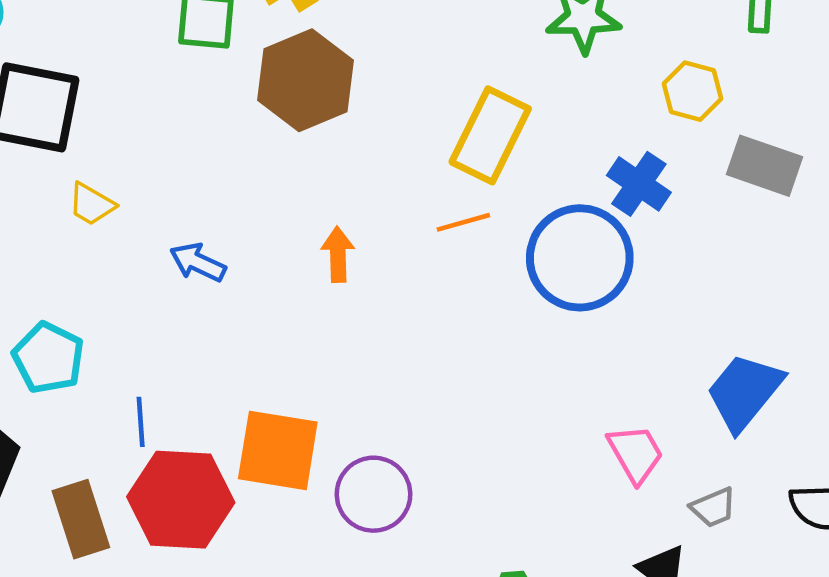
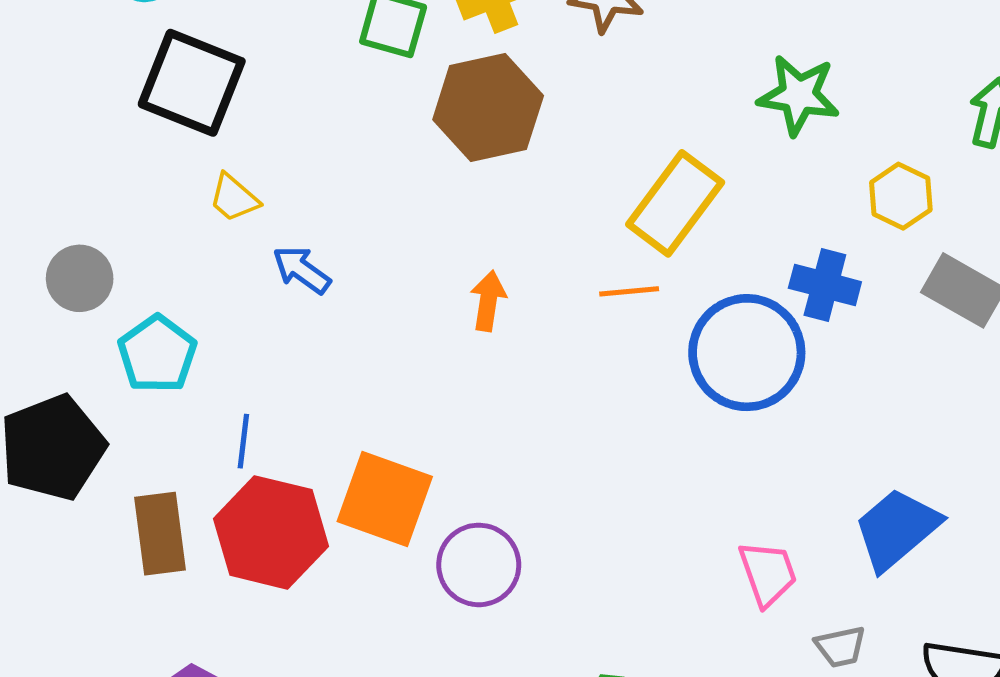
blue cross: (639, 184) -> (825, 285), turned -30
blue arrow: (198, 262) -> (302, 270), moved

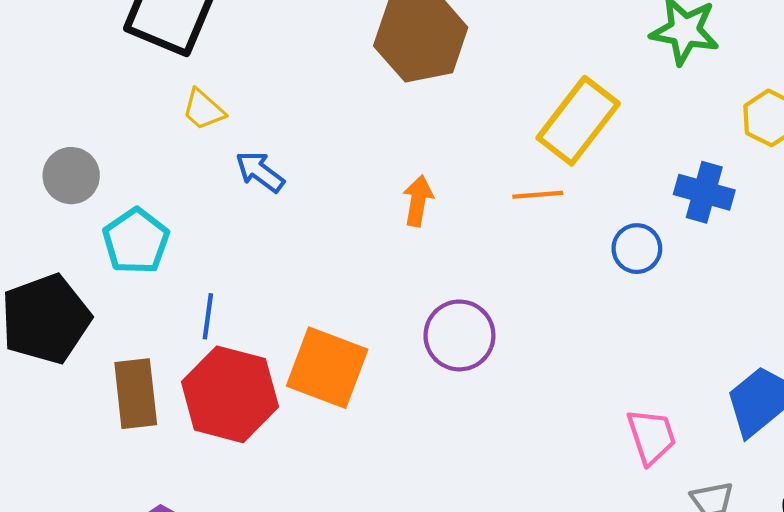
blue circle: (747, 353) -> (637, 249), size x0.5
purple circle: (479, 565) -> (459, 335), moved

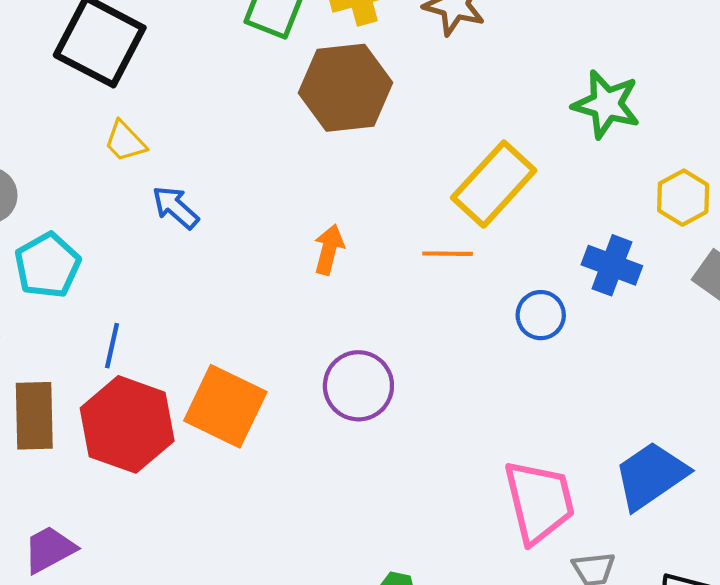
pink trapezoid: (651, 436) -> (539, 502), size x1.5

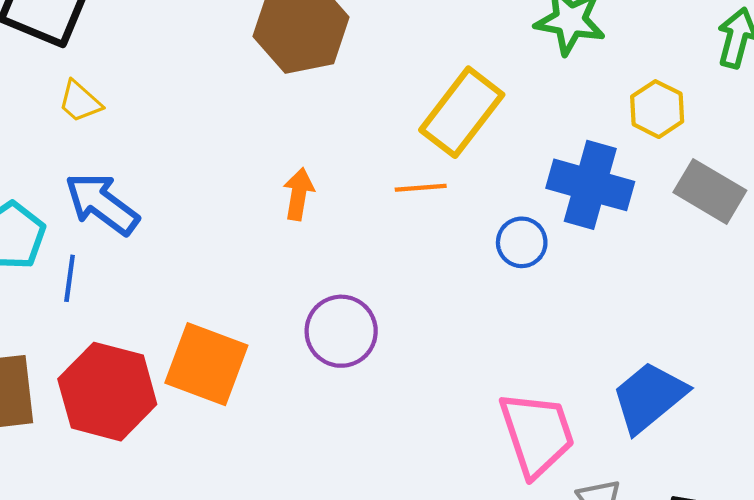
blue arrow: (175, 207) -> (102, 204), moved, size x1.5
blue cross: (612, 265) -> (590, 185), size x1.4
blue line: (112, 346) -> (70, 278), moved

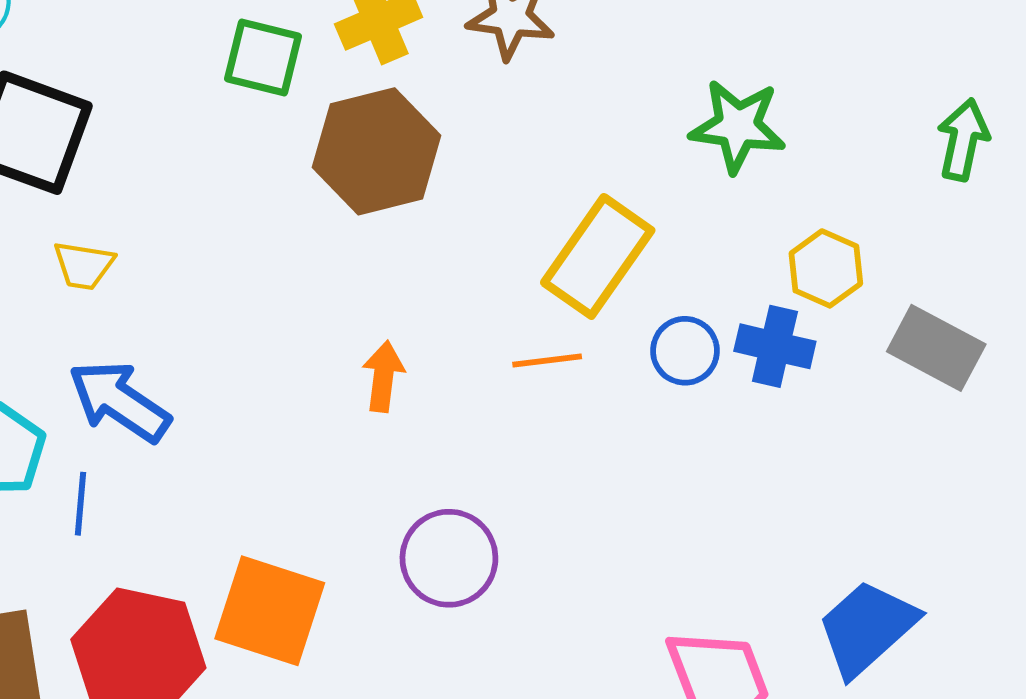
yellow trapezoid: (80, 102) -> (84, 265), turned -30
yellow hexagon: (657, 109) -> (826, 268), moved
blue cross: (590, 185) -> (775, 346), size x0.7
blue circle: (522, 242) -> (685, 351), moved

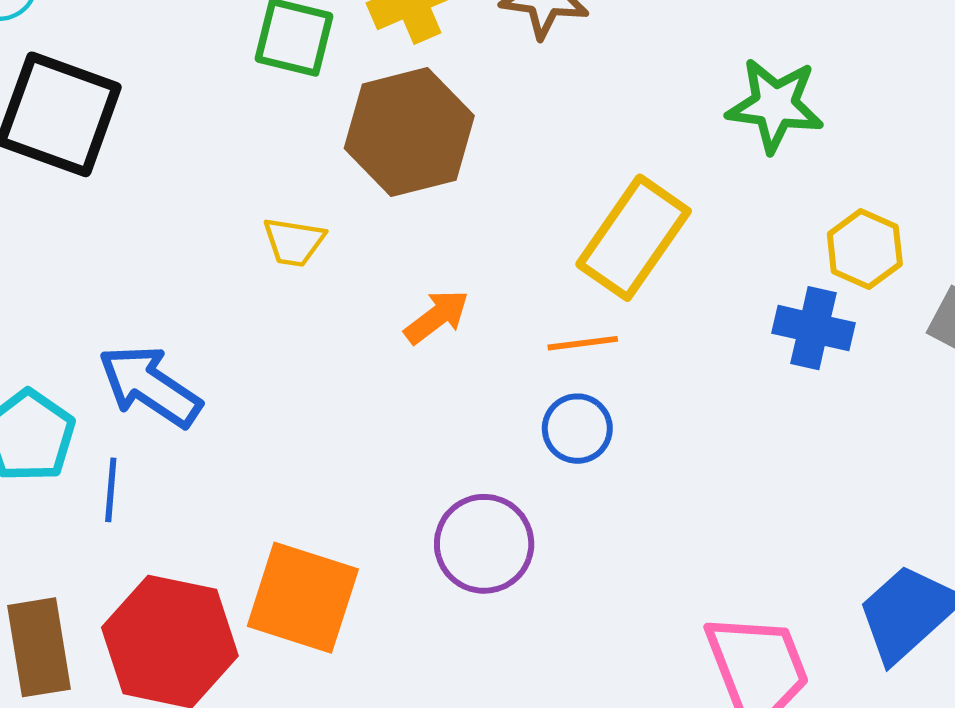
yellow trapezoid: (84, 265) -> (294, 242), moved
blue circle: (685, 351) -> (577, 429), moved
orange arrow: (383, 376) -> (437, 317), moved, turned 46

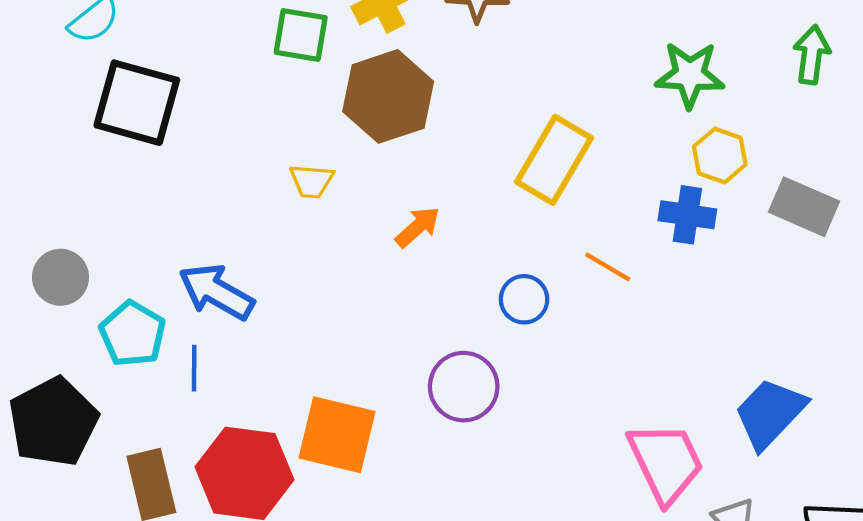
green star: (775, 105) -> (690, 75), moved
orange line: (583, 343) -> (608, 267), moved, turned 42

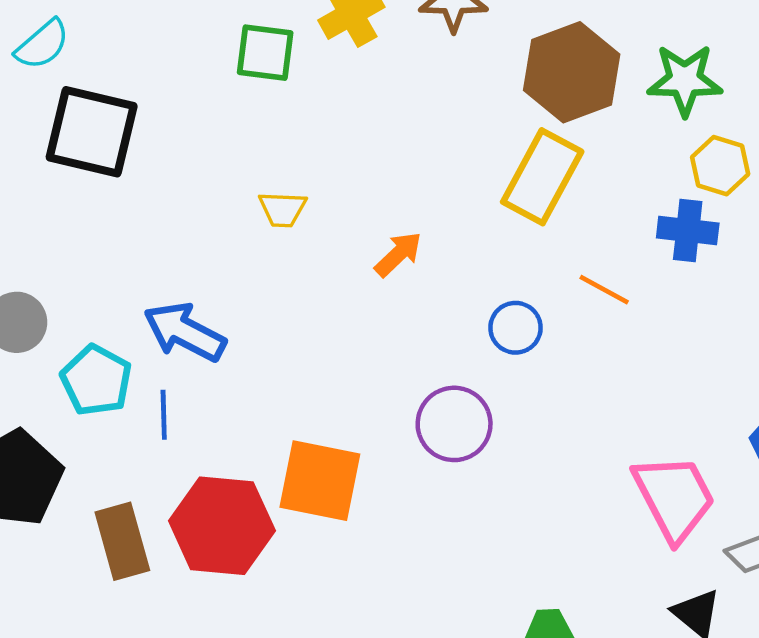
brown hexagon: (388, 96) -> (572, 72), moved

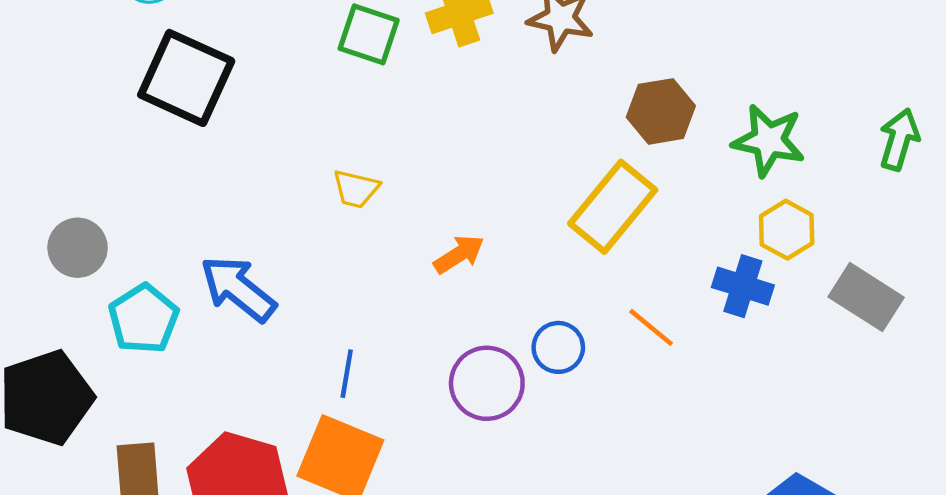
brown hexagon: (572, 72) -> (661, 111), size x0.7
blue line: (164, 415) -> (347, 374), moved
purple circle: (454, 424) -> (487, 383), moved

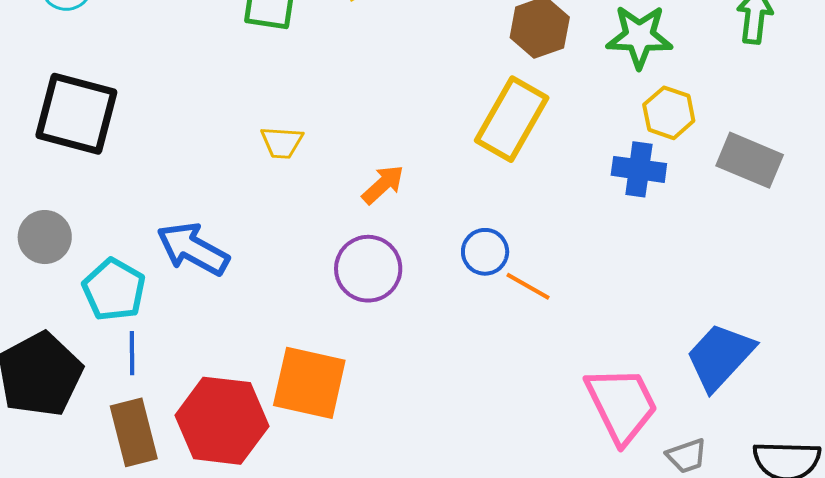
black square: (186, 78) -> (76, 114), moved
orange line: (651, 327) -> (528, 286), moved
blue line: (347, 374) -> (132, 353), moved
purple circle: (487, 383) -> (368, 269), moved

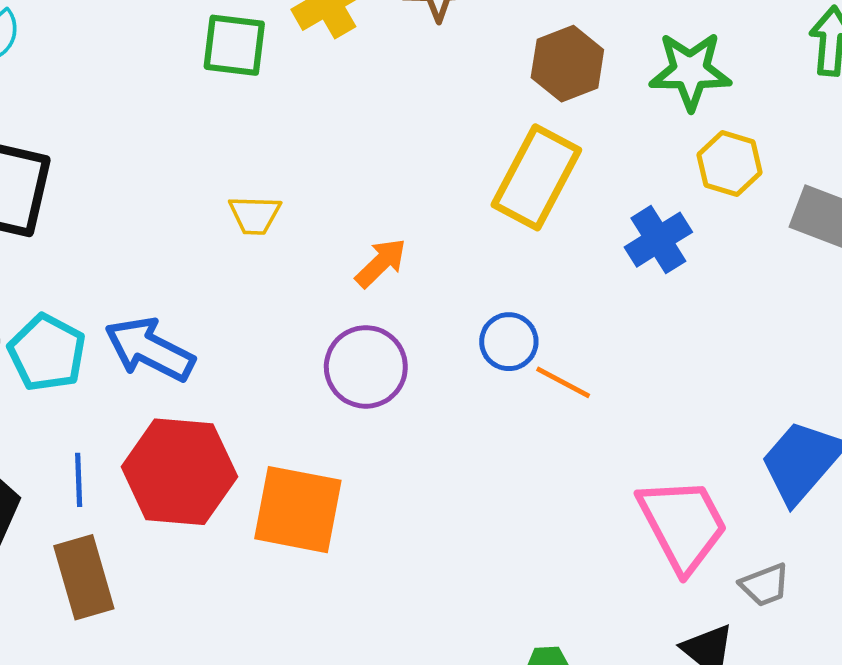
blue cross: (639, 169) -> (658, 240), moved, turned -38
cyan pentagon: (114, 290) -> (47, 353), moved
red hexagon: (222, 421) -> (179, 472), moved

